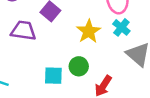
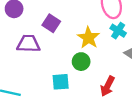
green circle: (79, 66) -> (81, 62), moved

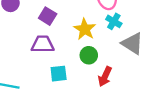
purple trapezoid: (28, 44) -> (43, 44), moved
green circle: (81, 62) -> (89, 55), moved

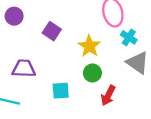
cyan cross: (114, 21) -> (129, 37), moved
purple trapezoid: (43, 44) -> (24, 68), moved

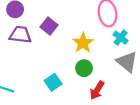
purple trapezoid: (24, 68) -> (20, 35), moved
cyan square: (61, 91) -> (53, 82), turned -35

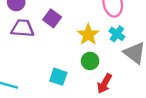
cyan cross: (121, 38) -> (117, 34), moved
cyan square: (53, 82) -> (58, 77), turned -35

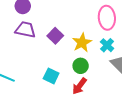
purple square: (52, 18) -> (55, 36), moved
red arrow: (104, 84) -> (79, 86), moved

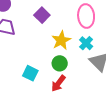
purple square: (55, 36) -> (42, 15), moved

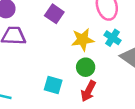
yellow star: (61, 40) -> (83, 40), turned 30

